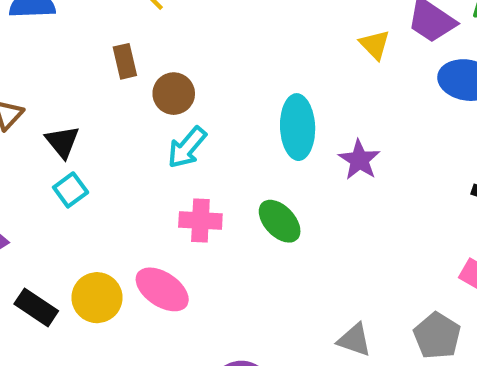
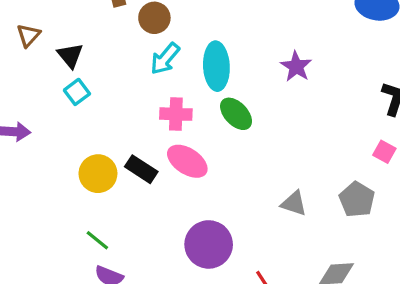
cyan ellipse: (298, 127) -> (216, 66), moved
pink ellipse: (162, 289) -> (187, 161), moved
black rectangle: (36, 307) -> (141, 169), moved

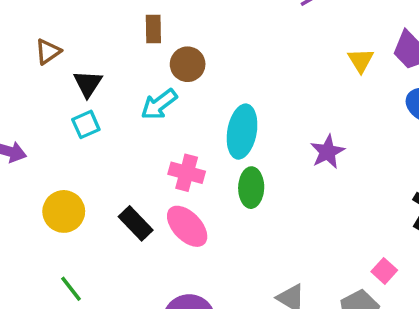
cyan arrow: (165, 59) -> (159, 104), moved
green ellipse: (236, 114) -> (251, 188), turned 32
pink square: (384, 152) -> (384, 271), moved
yellow circle: (98, 174) -> (64, 211), moved

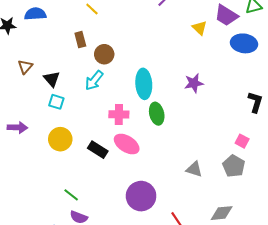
cyan square: (86, 124) -> (56, 102), turned -35
purple star: (327, 152) -> (194, 83), turned 30
yellow circle: (64, 211) -> (60, 139), moved

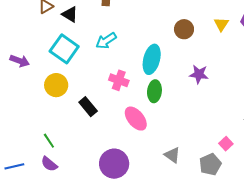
brown circle: (104, 54) -> (184, 29), moved
black triangle: (52, 79) -> (70, 14), moved, turned -36
cyan square: (56, 102) -> (64, 49), size x1.8
pink ellipse: (127, 144) -> (136, 119), moved

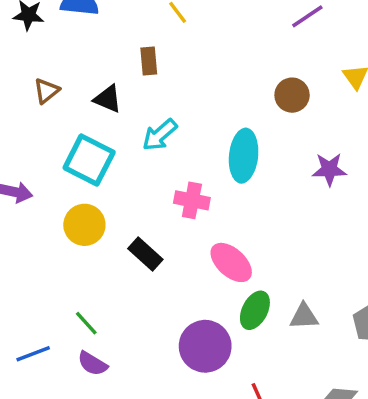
black triangle: (70, 14) -> (108, 99), moved
green ellipse: (154, 91) -> (255, 310), moved, turned 30
gray triangle: (172, 155) -> (304, 316), turned -30
blue line: (14, 166) -> (33, 354), moved

